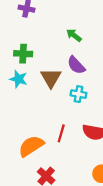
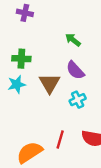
cyan star: (18, 79) -> (17, 84), turned -30
cyan cross: (78, 94) -> (78, 100), turned -35

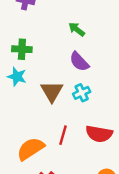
brown triangle: (50, 83) -> (52, 92), moved
cyan star: (17, 84) -> (17, 77), turned 30

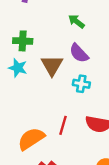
brown triangle: (52, 92) -> (52, 65), moved
cyan cross: (82, 93) -> (81, 84), turned 35

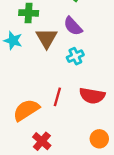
green cross: (23, 41) -> (29, 13), moved
cyan cross: (81, 84) -> (75, 56), turned -35

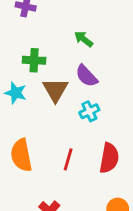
red semicircle: (92, 96) -> (109, 158), turned -90
orange semicircle: (26, 110) -> (21, 155), moved, turned -68

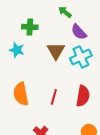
purple semicircle: (87, 76) -> (79, 32), moved
brown triangle: (55, 90) -> (56, 51), moved
cyan cross: (89, 111) -> (81, 57), moved, size x1.5

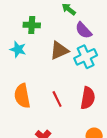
brown triangle: (56, 51) -> (59, 50), turned 36
red line: (54, 97) -> (57, 99), turned -42

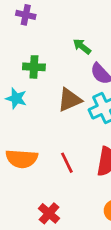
orange semicircle: (22, 96) -> (22, 159), turned -75

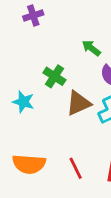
purple cross: (26, 15) -> (33, 15), turned -30
green cross: (34, 67) -> (54, 76), moved, turned 30

